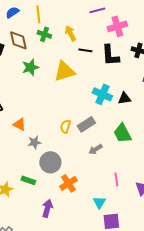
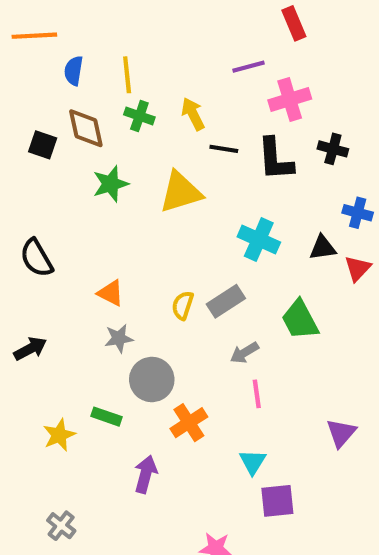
blue semicircle: (12, 12) -> (74, 71), turned -48
black triangle: (124, 98) -> (323, 248), moved
orange triangle: (19, 124) -> (111, 293), moved
pink line: (116, 179) -> (257, 394), moved

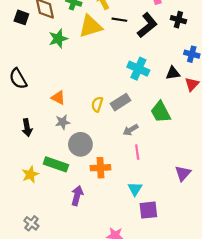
black L-shape: (275, 159) -> (147, 25), turned -125
yellow triangle: (181, 192) -> (90, 26), moved
black arrow: (30, 349) -> (27, 128), moved, turned 108
green rectangle: (106, 417) -> (56, 164), size x1.5
orange cross: (189, 423) -> (100, 168), turned 30

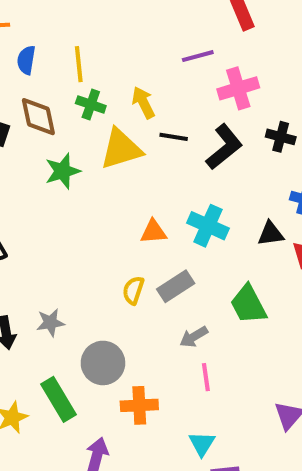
orange triangle: (58, 98) -> (153, 232), moved, turned -32
gray star: (63, 122) -> (50, 323), moved
green rectangle: (56, 164) -> (59, 399), turned 40

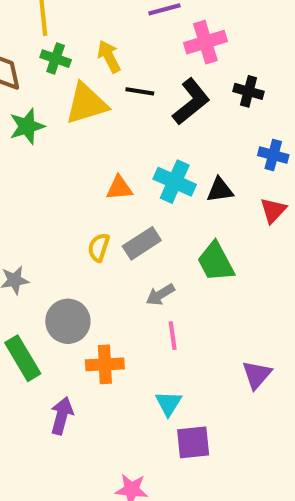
black triangle: (271, 234) -> (220, 190), moved

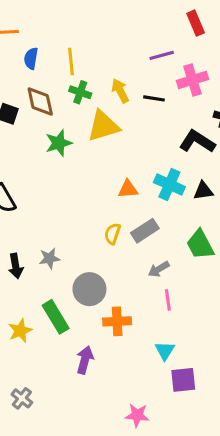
black line: (140, 91) -> (154, 98), moved
black L-shape: (191, 102) -> (197, 141), moved, turned -108

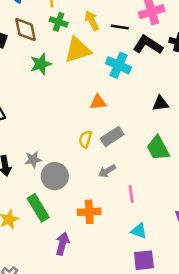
black L-shape: (197, 141) -> (148, 45), moved
cyan cross: (169, 185) -> (118, 65), moved
gray arrow: (159, 269) -> (107, 171), moved
gray circle: (89, 289) -> (55, 176), moved
cyan triangle: (165, 351) -> (139, 231), moved, turned -42

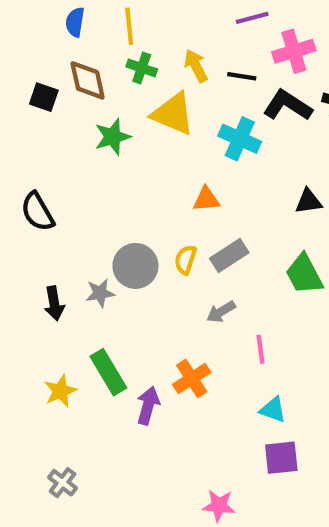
yellow triangle: (78, 50) -> (173, 114), turned 40
gray circle: (55, 176) -> (135, 266), moved
orange cross: (89, 212) -> (192, 378), turned -30
purple arrow: (62, 244) -> (148, 406), moved

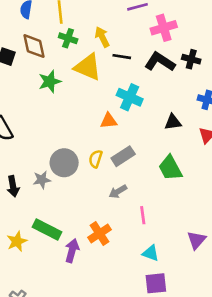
black line: (242, 76) -> (122, 57), moved
cyan cross: (240, 139) -> (130, 97), moved
green rectangle: (108, 372) -> (47, 230), turned -32

